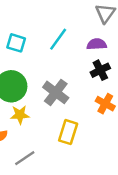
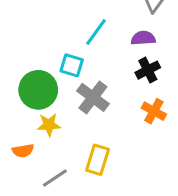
cyan square: (16, 43) -> (72, 65), moved
yellow rectangle: (68, 132) -> (98, 160), moved

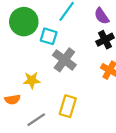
purple semicircle: (143, 38) -> (102, 16), turned -120
green circle: (38, 90) -> (24, 22), moved

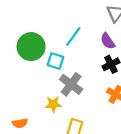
yellow star: (32, 80) -> (53, 104), moved

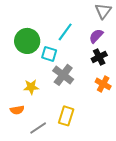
purple semicircle: (108, 41) -> (96, 36), turned 77
yellow star: (53, 104) -> (31, 87), moved

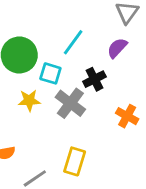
black cross: (99, 57) -> (94, 79), moved
yellow star: (31, 87) -> (29, 100), moved

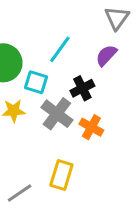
orange cross: (127, 116) -> (91, 127), moved

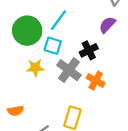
cyan line: (60, 49) -> (58, 20), moved

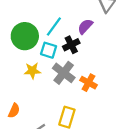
purple semicircle: (107, 25) -> (85, 26), moved
black cross: (89, 50) -> (71, 45), moved
orange semicircle: (16, 111) -> (14, 111), turned -56

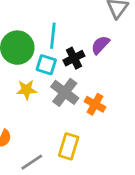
cyan line: (54, 26) -> (53, 36), turned -30
purple semicircle: (85, 26) -> (100, 45), moved

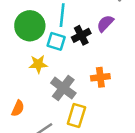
gray cross: (65, 92) -> (63, 88), moved
orange cross: (95, 104) -> (100, 77), turned -36

